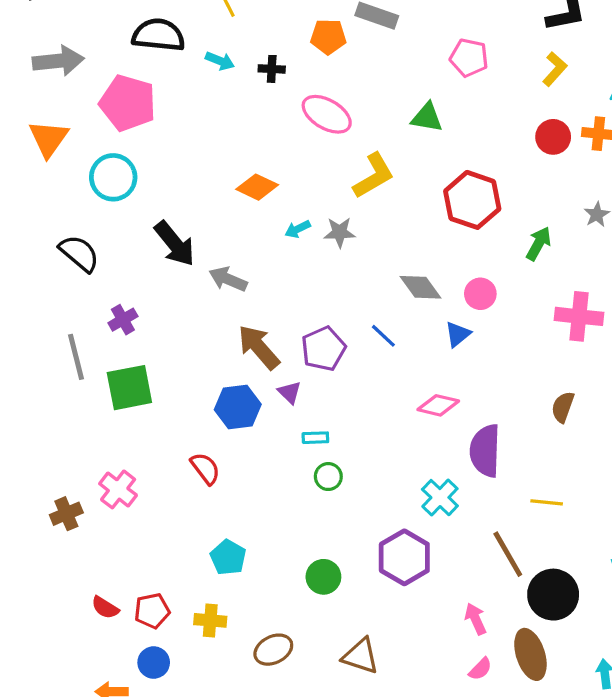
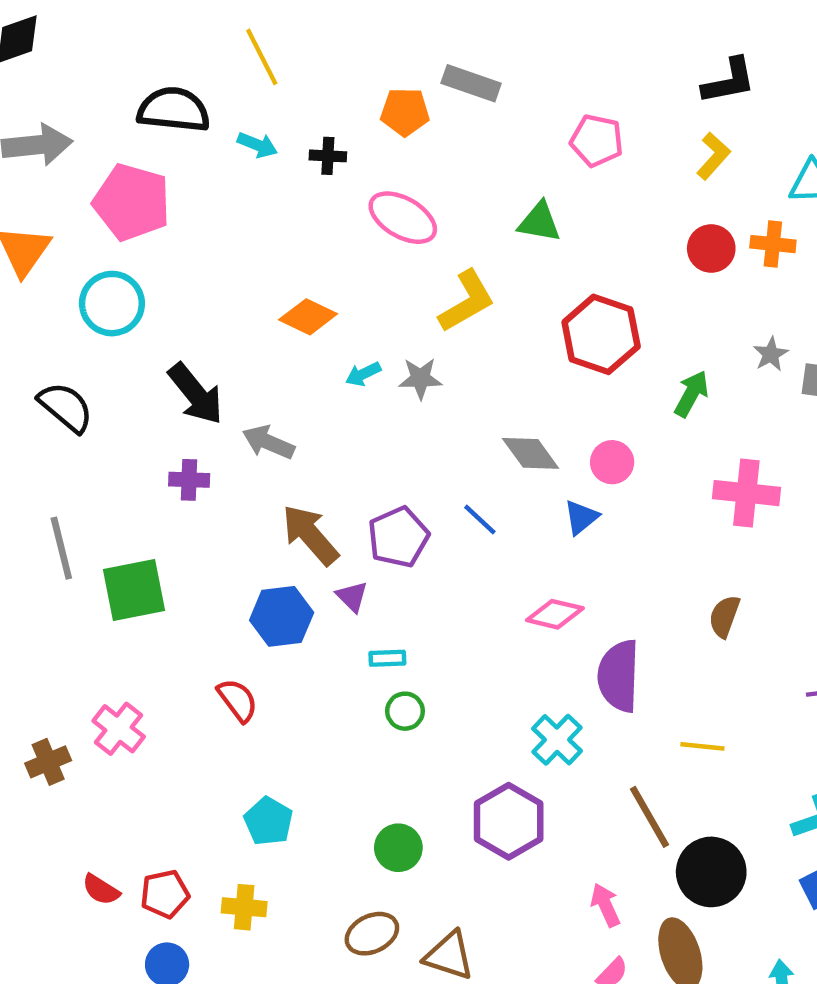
purple cross: (123, 320) -> (189, 480), moved, turned 32
brown ellipse: (273, 650) -> (372, 934), moved

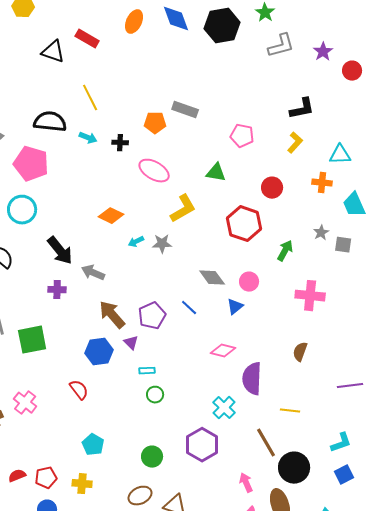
red circle: (711, 248) -> (272, 188), moved
red semicircle: (101, 890) -> (17, 476), turned 126

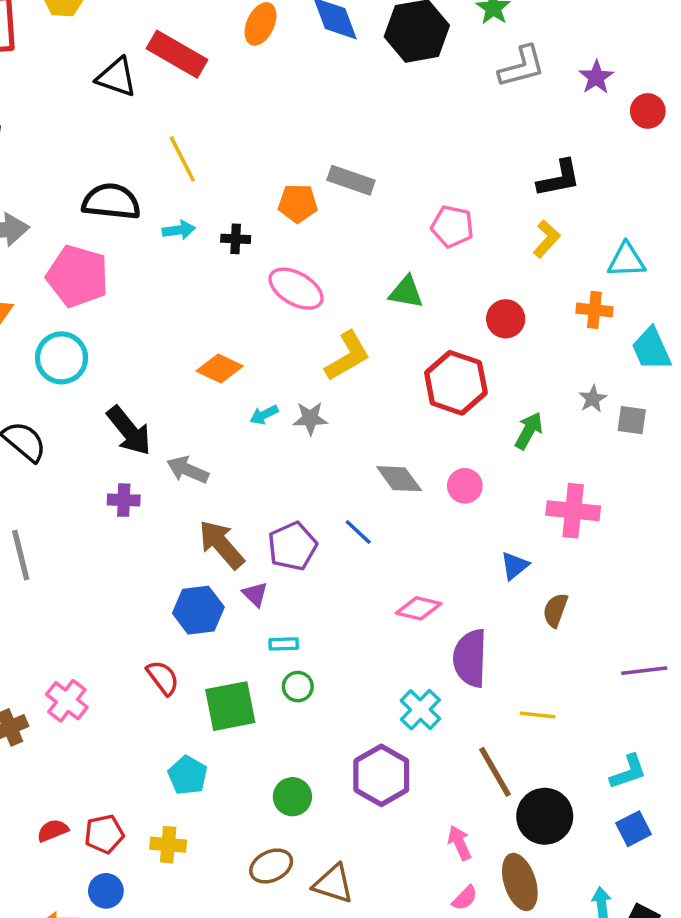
red rectangle: (87, 39) -> (177, 54), size x1.4
cyan arrow: (88, 138) -> (179, 230), turned -30
blue triangle: (235, 307) -> (515, 566), moved
green square: (32, 340) -> (230, 706), moved

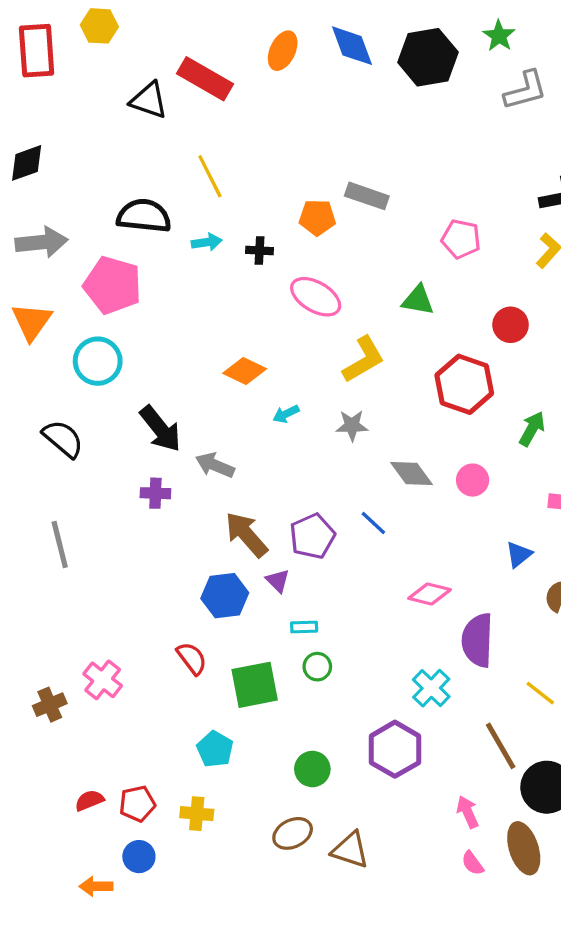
gray star: (310, 418) -> (352, 426), moved
yellow line: (538, 715) -> (540, 693), turned 32
pink semicircle: (465, 898) -> (473, 863), turned 100

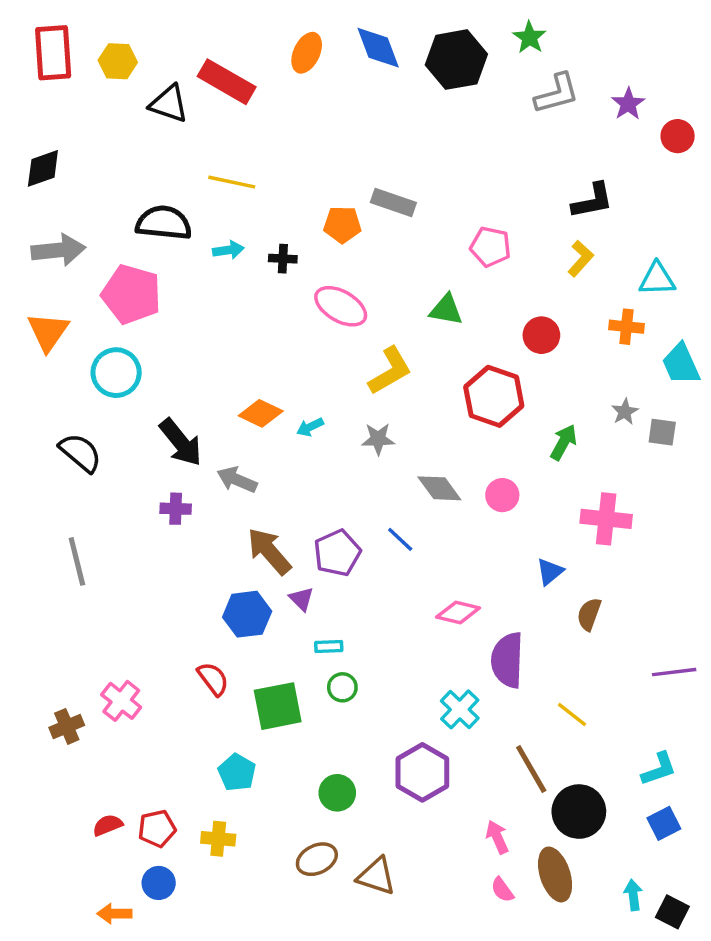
yellow hexagon: (99, 26) -> (118, 61), moved
yellow line: (210, 176) -> (232, 182), turned -51
orange diamond: (245, 371) -> (261, 413), moved

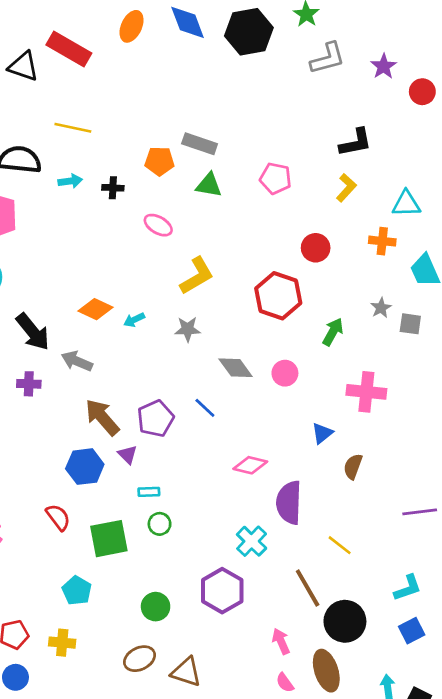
pink ellipse: (341, 306) -> (158, 225), size x0.7
green triangle: (446, 310) -> (209, 185), moved

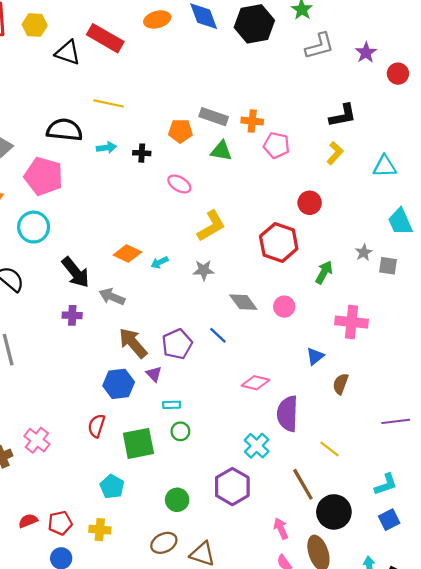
orange ellipse: (132, 26) -> (157, 19), turned 50
orange cross: (382, 241) -> (252, 121), moved
red semicircle: (58, 517) -> (97, 426), turned -125

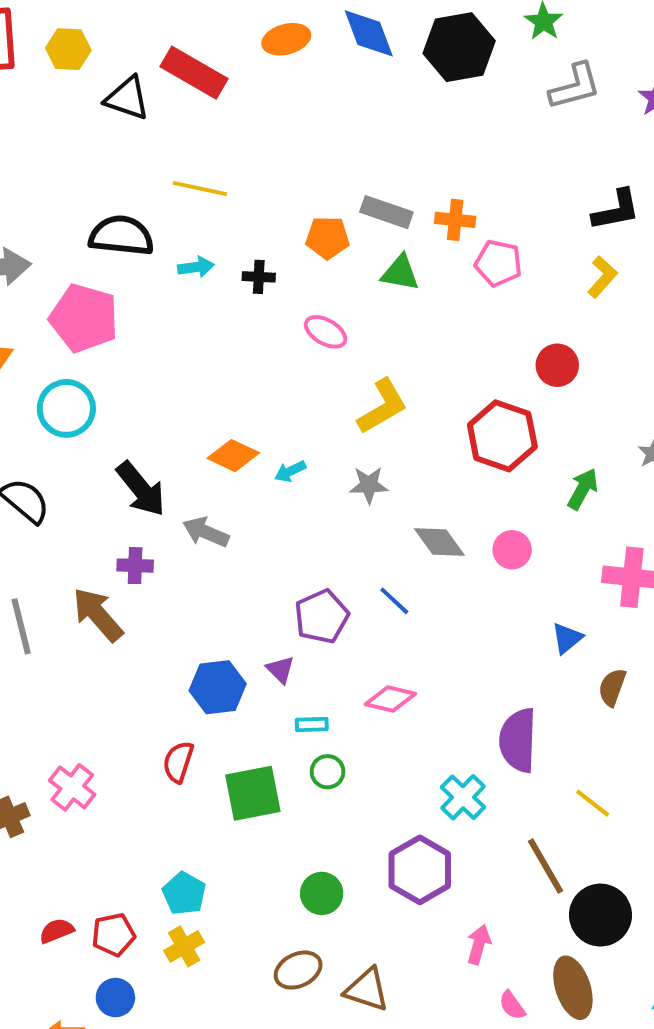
brown arrow: (133, 343) -> (98, 615), moved
pink diamond: (256, 383) -> (390, 699), moved
cyan pentagon: (112, 487) -> (184, 893), moved
pink arrow: (281, 529) -> (479, 945), moved, turned 40
yellow cross: (100, 530) -> (184, 946), turned -35

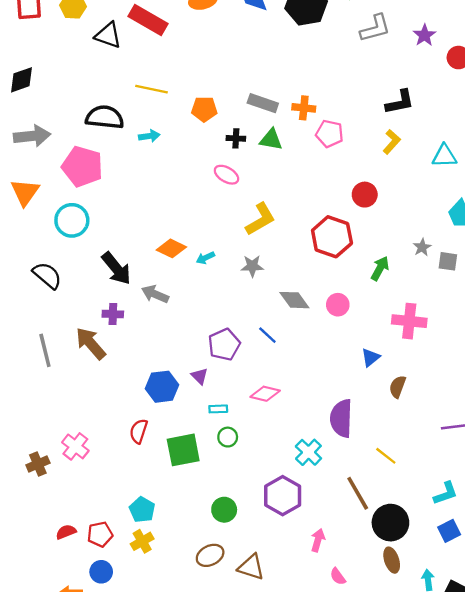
orange pentagon: (328, 238) -> (204, 109), moved
black cross: (259, 277) -> (236, 138), moved
brown ellipse: (573, 988) -> (392, 560), moved, size x0.7

